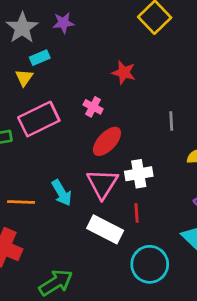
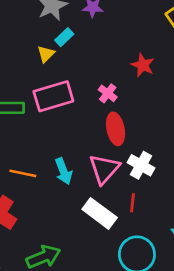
cyan rectangle: (40, 58) -> (64, 37), turned -30
red ellipse: (107, 141) -> (116, 129), turned -64
white cross: (139, 174) -> (141, 165), turned 30

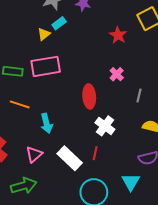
red star: (143, 65) -> (118, 35), moved
pink cross: (108, 93) -> (117, 74), moved
pink triangle: (104, 169) -> (34, 154), moved, size x0.7
orange line: (23, 173) -> (20, 104), moved

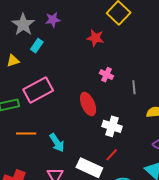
yellow triangle: (44, 34) -> (13, 61), moved, turned 40
red line: (95, 153) -> (112, 155), turned 48

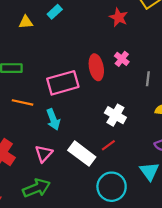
pink rectangle: (38, 90) -> (63, 83), moved
red ellipse: (88, 104) -> (96, 67), moved

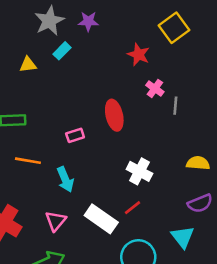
pink cross: (122, 59) -> (155, 88), moved
gray line: (148, 79) -> (175, 106), moved
pink rectangle: (63, 83) -> (75, 135), size x0.5

